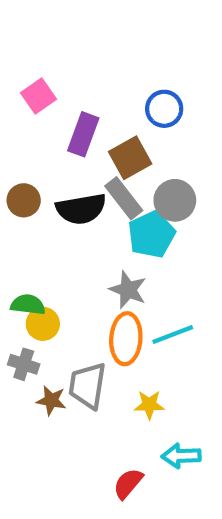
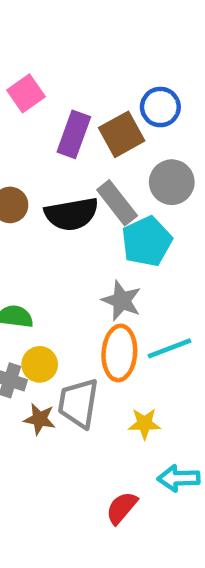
brown square: (130, 158) -> (122, 134), moved
gray circle: (175, 200) -> (172, 182), moved
yellow circle: (43, 324) -> (40, 364), moved

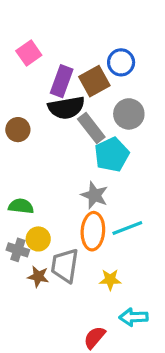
black semicircle: (72, 214) -> (66, 108), moved

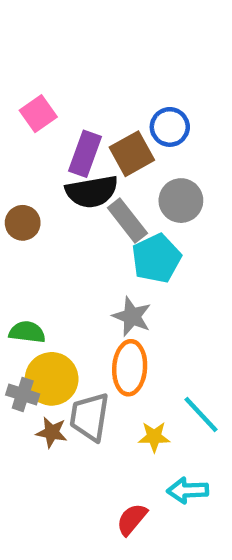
cyan line: (127, 228) -> (201, 415), moved, turned 68
yellow circle: (38, 239) -> (52, 379), size x1.5

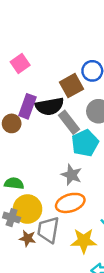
purple rectangle: (85, 154) -> (27, 106), moved
orange ellipse: (130, 368) -> (70, 203), turned 68
yellow star: (154, 437) -> (84, 241), size x1.5

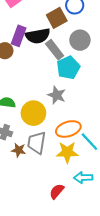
orange ellipse: (70, 203) -> (68, 129), moved
yellow circle: (27, 209) -> (33, 113), moved

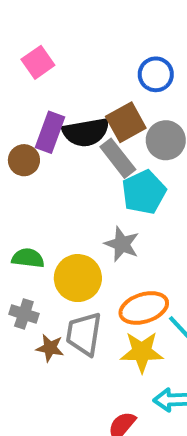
brown square: (57, 18) -> (126, 122), moved

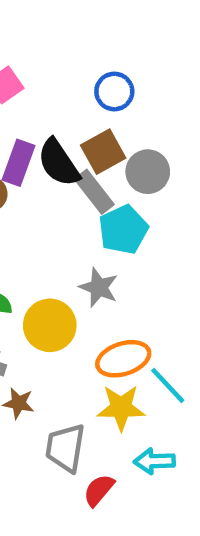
blue circle: (156, 74) -> (114, 91), moved
black semicircle: (86, 132) -> (59, 163), turned 66
gray trapezoid: (84, 334) -> (65, 448), moved

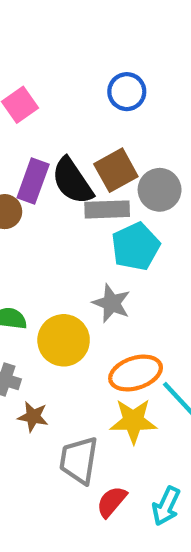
blue circle: (114, 91) -> (127, 92), moved
gray rectangle: (94, 192) -> (107, 209), turned -54
cyan arrow: (154, 461) -> (166, 506), moved, turned -63

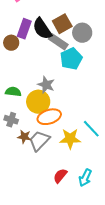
gray rectangle: (107, 209) -> (58, 42), turned 36
gray star: (112, 303) -> (46, 85), moved
orange ellipse: (136, 373) -> (49, 117), moved
gray trapezoid: (79, 460) -> (39, 141), moved, turned 35

